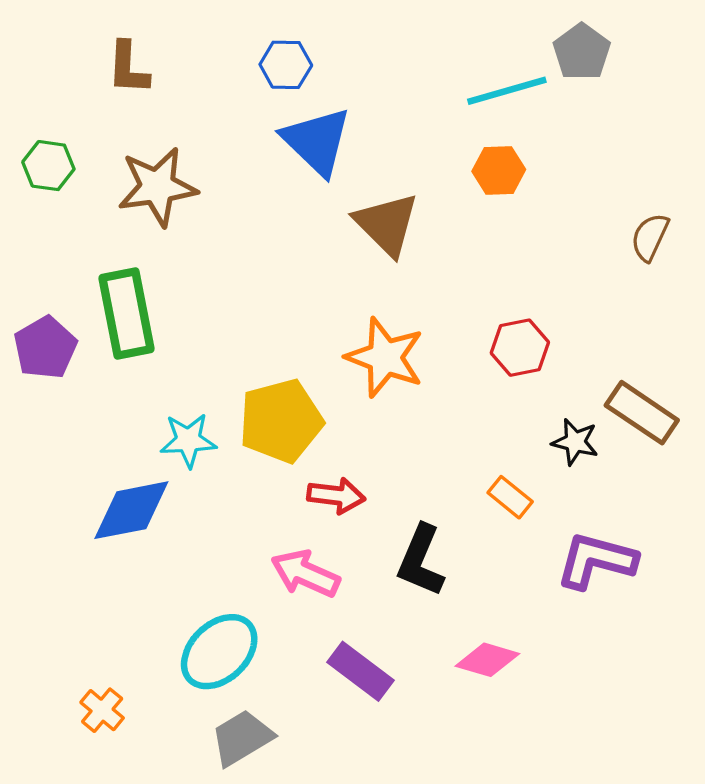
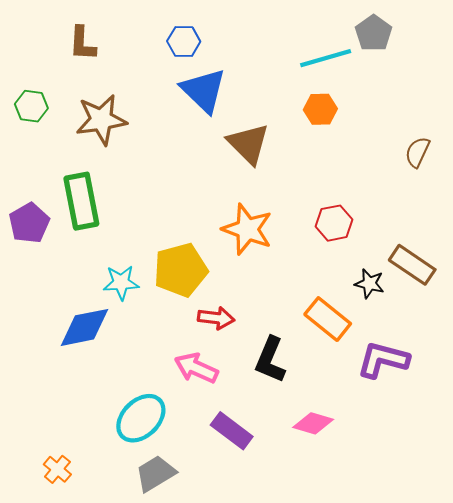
orange rectangle: (510, 497) -> (328, 319), size x1.6
orange cross: (102, 710) -> (57, 469), moved

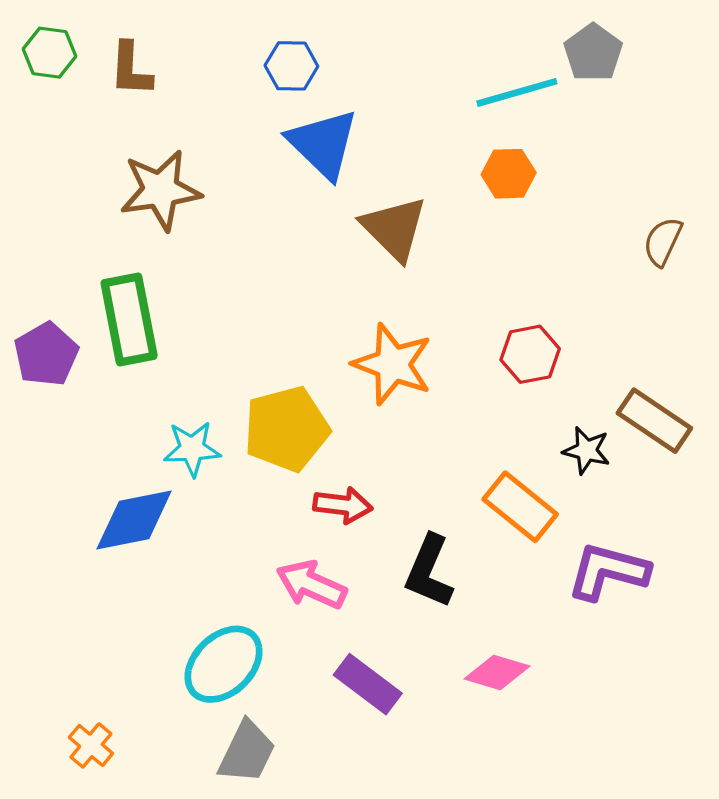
green hexagon: (31, 106) -> (49, 53), moved
gray trapezoid: (155, 473) -> (247, 752), turned 147

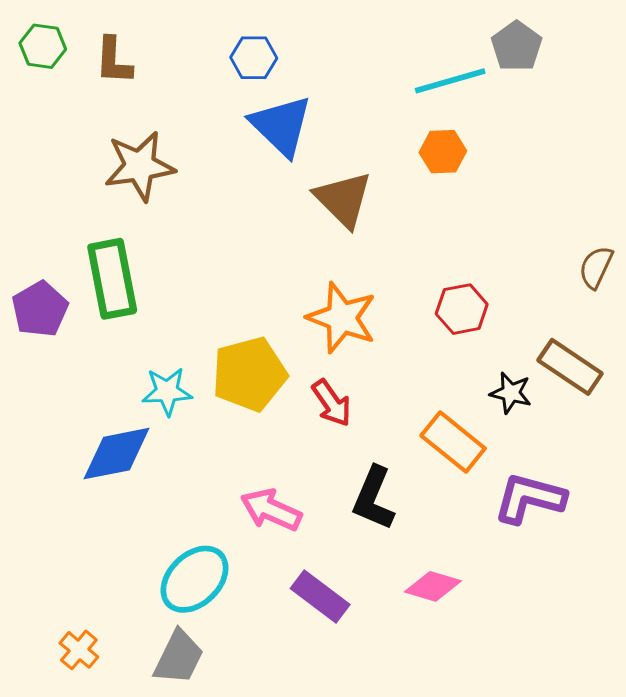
brown semicircle: (663, 242) -> (596, 267), moved
red arrow: (343, 505) -> (332, 403), moved, turned 48
gray trapezoid: (247, 752) -> (179, 657), moved

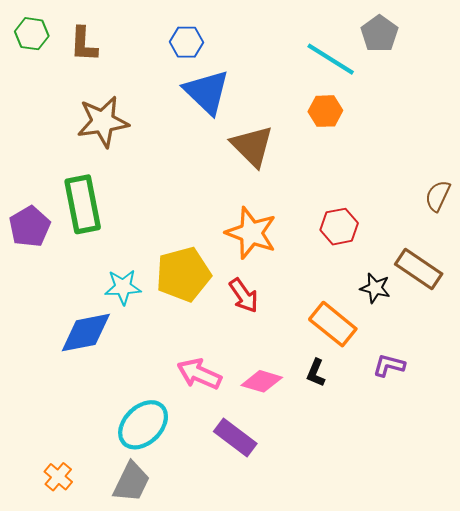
cyan line: (450, 81) -> (331, 59), turned 48
black L-shape: (374, 498) -> (316, 373), moved, size x0.6
purple L-shape: (530, 498) -> (389, 365), size x0.6
pink diamond: (433, 586) -> (262, 381), moved

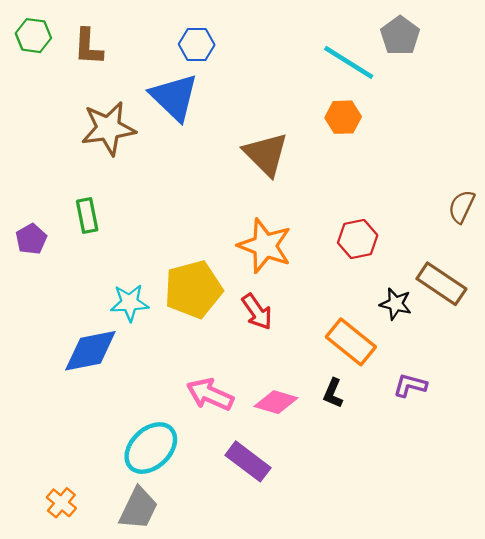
blue triangle: (207, 92) -> (174, 97), moved
green rectangle: (83, 204) -> (87, 216), size x0.6
purple pentagon: (30, 227) -> (31, 239), size x0.7

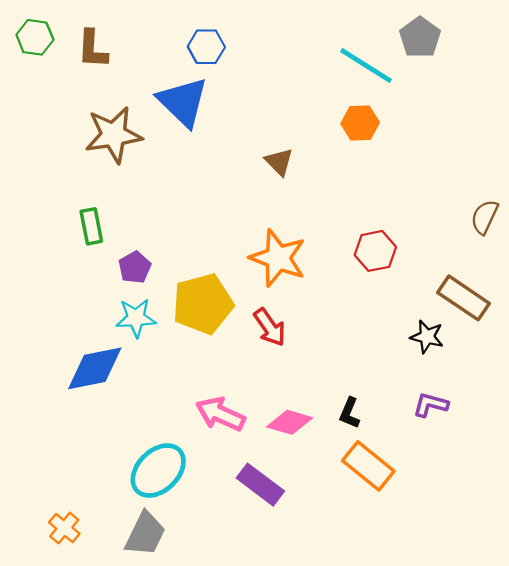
brown triangle: (266, 154) -> (279, 162), size x0.6
purple pentagon: (31, 239) -> (135, 267), moved
black star: (396, 304) -> (427, 337), moved
orange rectangle: (351, 342) -> (368, 466), moved

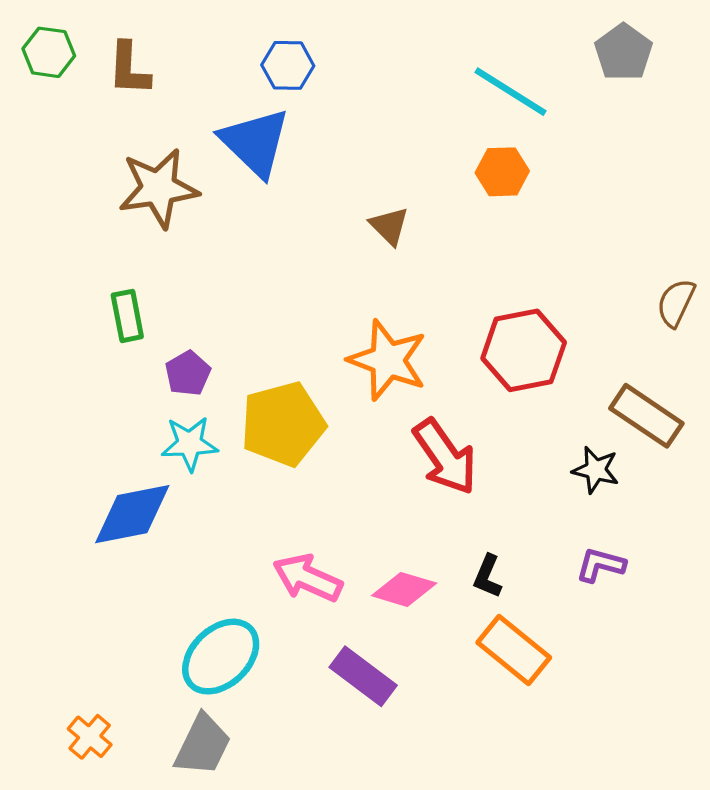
gray pentagon: (420, 37) -> (623, 52), moved
red hexagon: (375, 251) -> (524, 350), size x1.4
red arrow: (270, 327) -> (445, 457), moved, size x1.4

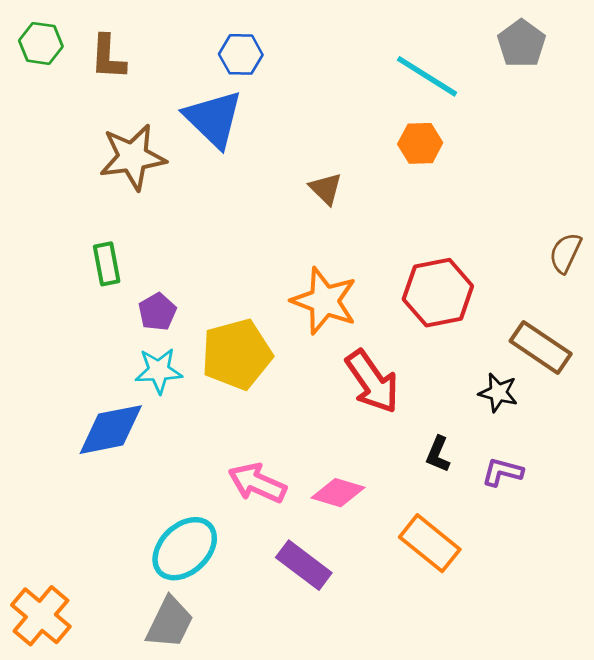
black L-shape: (488, 576) -> (438, 454), moved
orange cross: (90, 737) -> (41, 616), moved, size x1.6

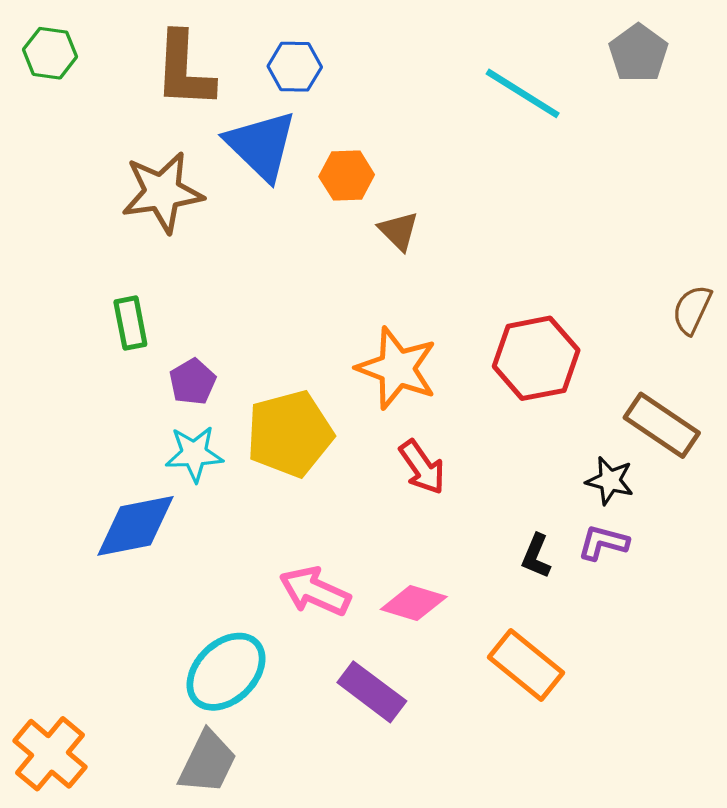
brown L-shape: (108, 57) -> (184, 70), moved, size x1.4
orange hexagon: (420, 143) -> (347, 176), moved
red arrow: (372, 382) -> (422, 467), moved, size x0.7
purple L-shape: (502, 472) -> (603, 543), moved

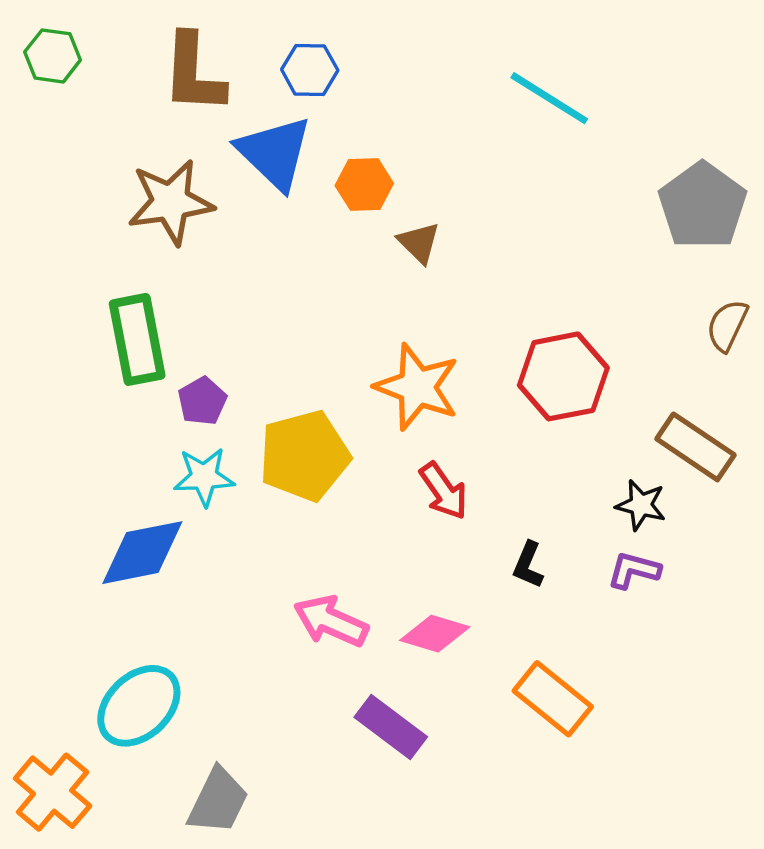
gray pentagon: (638, 53) -> (702, 206), moved, size x1.4
green rectangle: (130, 323) -> (137, 339), size x1.6
black L-shape: (536, 556) -> (528, 565), moved
cyan ellipse: (226, 672) -> (139, 706), moved

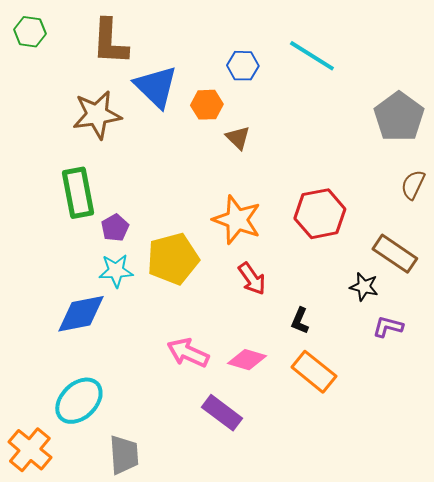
blue hexagon: (310, 70) -> (243, 66), moved
purple L-shape: (634, 570) -> (388, 327), moved
orange rectangle: (553, 699) -> (314, 372), moved
gray trapezoid: (218, 801) -> (124, 455), turned -30

